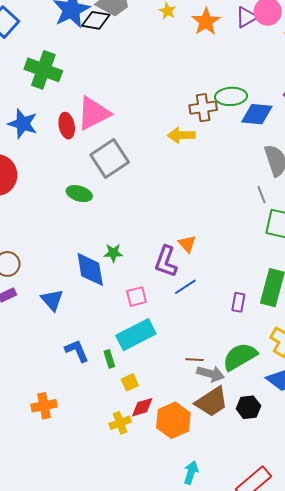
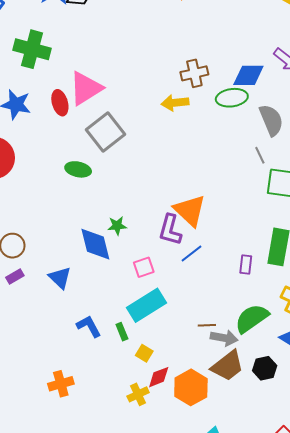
green ellipse: (231, 96) -> (232, 98), moved
orange triangle: (187, 244) -> (190, 210), size x1.8
yellow square: (130, 382) -> (144, 353), turned -30

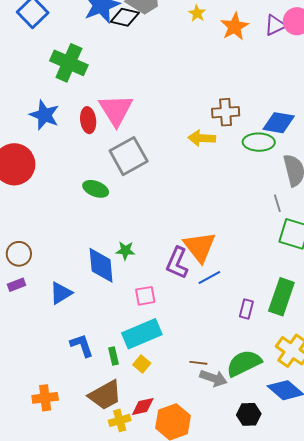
pink triangle: (86, 88) -> (116, 110), turned -39
blue line: (192, 253) -> (209, 278), moved
blue triangle: (60, 278) -> (61, 293), turned 35
yellow square: (144, 353) -> (142, 364), moved
brown trapezoid: (228, 366) -> (105, 395), moved

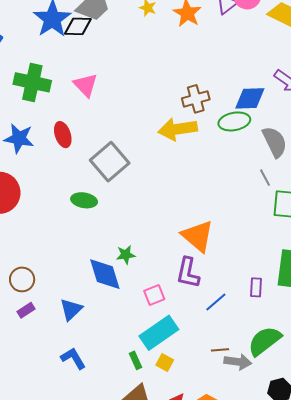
pink triangle: (116, 110) -> (86, 85), moved, size x0.7
yellow arrow: (202, 138) -> (178, 129), size x1.4
purple L-shape: (177, 263) -> (188, 273), moved
blue line: (209, 278) -> (216, 302), moved
blue L-shape: (82, 345) -> (73, 358), moved

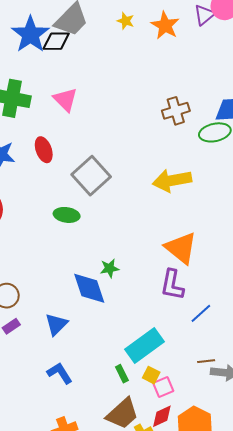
yellow arrow: (178, 129) -> (172, 180), moved
pink square: (154, 295) -> (163, 387), moved

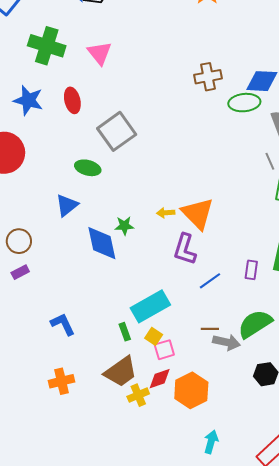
yellow arrow: (172, 180) -> (166, 213), moved, size x0.5
blue triangle: (56, 324) -> (67, 205), moved

